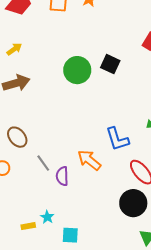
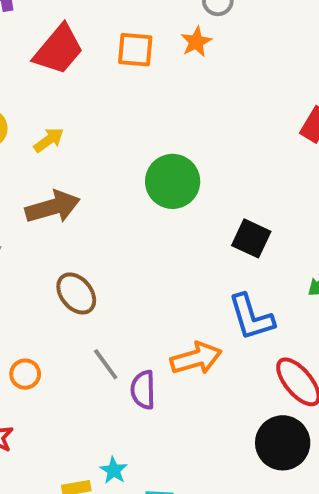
black square: (110, 64) -> (251, 238), moved
brown ellipse: (17, 137) -> (76, 293), moved
orange arrow: (89, 160) -> (196, 358), turned 125

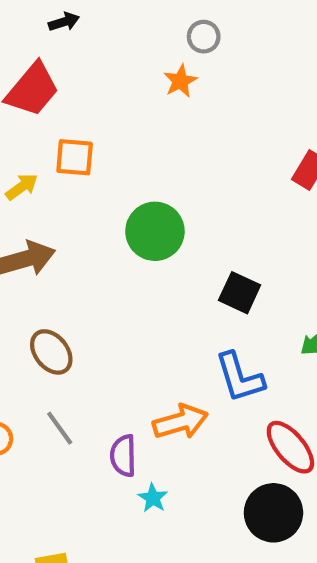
orange square: (135, 50) -> (75, 157), moved
gray line: (106, 364) -> (60, 428), moved
cyan star: (114, 470) -> (153, 498), moved

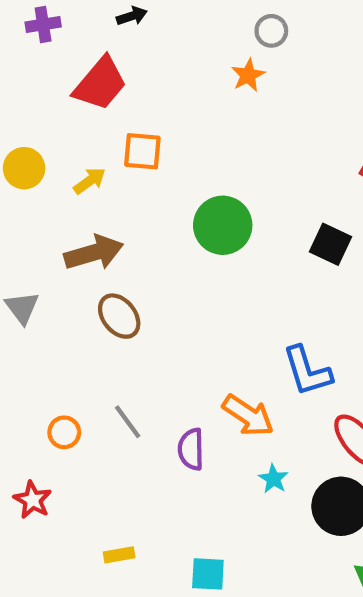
black square: (240, 293) -> (330, 244), moved
brown ellipse: (51, 352) -> (119, 316), moved
orange arrow: (180, 422) -> (248, 415), turned 50
cyan star: (153, 498) -> (273, 479), moved

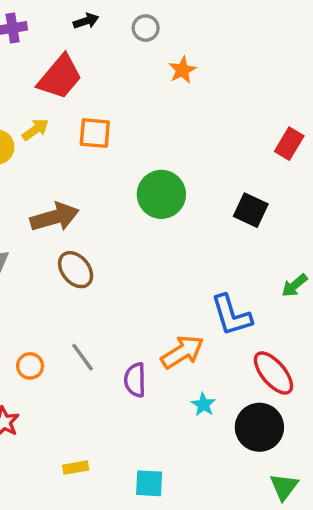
gray circle: (271, 31) -> (146, 28), moved
yellow arrow: (90, 181) -> (35, 130), moved
orange arrow: (248, 415) -> (182, 352), turned -66

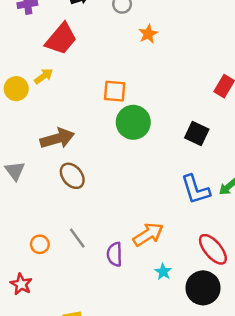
orange square: (95, 133) -> (115, 91), moved
blue L-shape: (231, 315) -> (196, 190), moved

